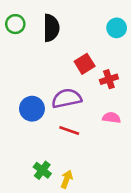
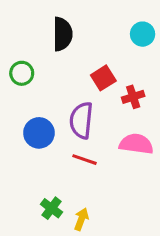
green circle: (15, 24) -> (22, 73), moved
purple semicircle: (67, 98) -> (81, 120), turned -72
pink semicircle: (111, 118) -> (136, 144), size x1.5

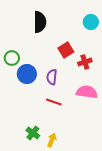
green circle: (22, 73) -> (12, 58), moved
purple semicircle: (81, 120) -> (52, 77), size x0.7
blue circle: (39, 133) -> (27, 74), moved

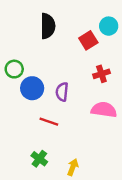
red square: (66, 50) -> (88, 40), moved
red line: (54, 102) -> (49, 122), moved
yellow arrow: (52, 140) -> (73, 167), moved

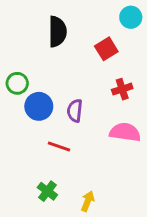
cyan circle: (109, 26) -> (131, 17), moved

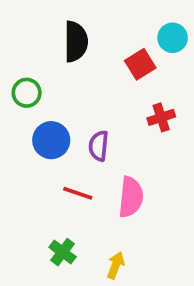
cyan circle: (131, 17) -> (173, 38), moved
green circle: (17, 83) -> (27, 93), moved
pink semicircle: (125, 132) -> (131, 197), moved, turned 88

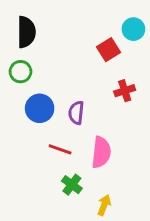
black semicircle: (76, 42) -> (26, 32), moved
green cross: (63, 252) -> (72, 185), moved
yellow arrow: (116, 265) -> (104, 205), moved

